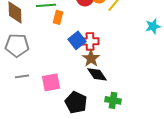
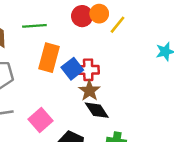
orange rectangle: (58, 17) -> (49, 58), moved, size x1.6
pink square: (51, 82) -> (41, 120), turned -30

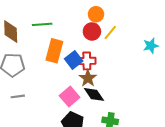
red circle: (82, 16) -> (92, 31), moved
yellow line: (118, 25) -> (110, 33), moved
pink square: (41, 120) -> (70, 96), moved

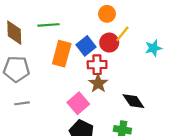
red circle: (92, 31) -> (109, 43), moved
cyan star: (151, 46) -> (153, 48), moved
blue square: (74, 60) -> (86, 46), moved
black diamond: (94, 94) -> (133, 101), moved

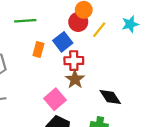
red circle: (109, 43) -> (78, 22), moved
cyan star: (153, 48) -> (130, 24), moved
orange rectangle: (62, 54) -> (38, 50), size x0.6

